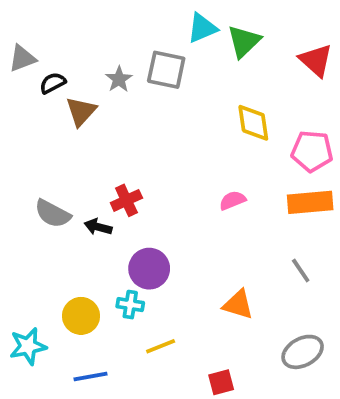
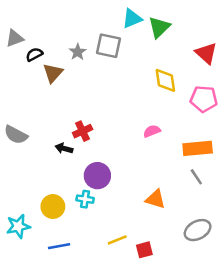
red triangle: (316, 60) -> (206, 53), moved
orange rectangle: (310, 202) -> (198, 148), moved
gray semicircle: (53, 214) -> (16, 135), moved
yellow line: (161, 346) -> (117, 240), moved

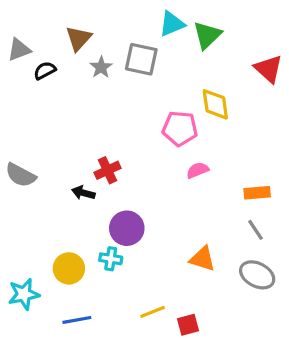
brown triangle: (53, 73) -> (79, 38), moved
pink pentagon: (204, 99) -> (180, 128), moved
orange rectangle: (198, 148) -> (257, 193), size x0.7
gray ellipse: (198, 230) -> (257, 275), moved, turned 55

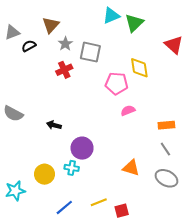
gray square: (141, 59) -> (90, 52), moved
red cross: (107, 170) -> (64, 70), moved
blue line: (77, 320) -> (64, 207), moved, turned -30

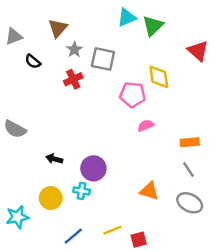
black semicircle: (29, 46) -> (33, 61), moved, turned -112
black arrow: (54, 125) -> (54, 159), moved

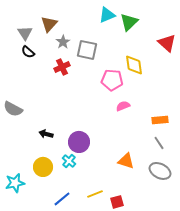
gray triangle: (14, 36) -> (25, 33), moved, turned -42
cyan cross: (82, 191) -> (69, 161), turned 32

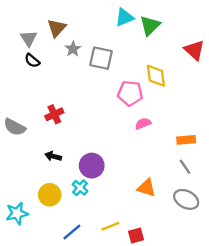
red cross: (62, 67) -> (54, 114), moved

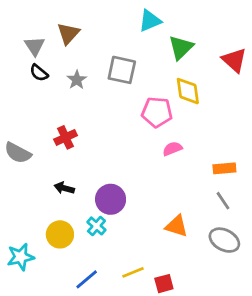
green triangle: (150, 26) -> (181, 47), moved
gray star: (73, 49) -> (77, 80), moved

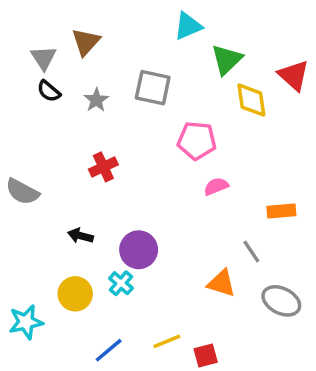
yellow diamond: (188, 91) -> (251, 100), moved
red cross: (66, 137) -> (103, 167), moved
gray line: (223, 201) -> (251, 252), moved

